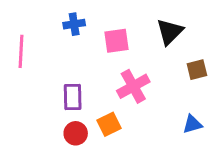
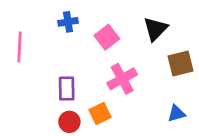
pink square: (117, 41) -> (107, 37), turned -30
brown square: (197, 70) -> (180, 64), size x1.4

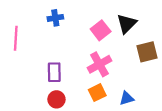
pink square: (107, 37) -> (101, 30), moved
orange square: (100, 114) -> (97, 93), moved
blue triangle: (176, 114) -> (127, 98), moved

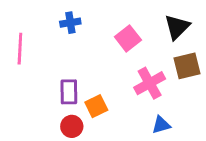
black triangle: (127, 24) -> (177, 27), moved
pink cross: (99, 64) -> (150, 83), moved
orange square: (97, 93) -> (96, 106), moved

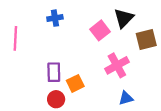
black triangle: (177, 27) -> (124, 18), moved
brown square: (187, 66) -> (146, 39), moved

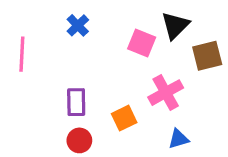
blue cross: (55, 18) -> (78, 25), turned -35
pink square: (100, 30) -> (142, 43), turned -30
orange square: (75, 83) -> (124, 118), moved

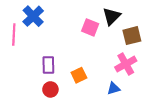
blue cross: (78, 25) -> (33, 16), moved, size x1.5
pink cross: (166, 93) -> (126, 64), moved

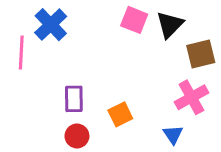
pink square: (90, 27) -> (134, 20), moved
blue triangle: (114, 88) -> (173, 134), turned -48

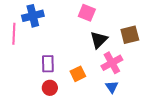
blue cross: (51, 25) -> (33, 16), turned 30
black triangle: (170, 25) -> (99, 40), moved
pink cross: (191, 97) -> (112, 63), moved

